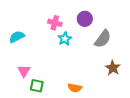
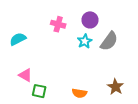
cyan star: (65, 39) -> (85, 41), moved
brown star: (113, 68) -> (115, 87), moved
pink triangle: (24, 71) -> (25, 75), turned -32

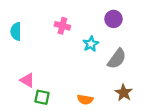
purple circle: (90, 20) -> (113, 19), moved
cyan semicircle: (18, 39) -> (16, 31), moved, turned -63
gray semicircle: (109, 41) -> (117, 59), moved

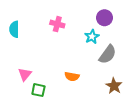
cyan star: (91, 44) -> (92, 37), moved
pink triangle: (27, 80) -> (25, 74), turned 40
orange semicircle: (85, 100) -> (72, 76), moved

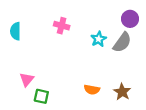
purple circle: (104, 18) -> (130, 19), moved
gray semicircle: (108, 54) -> (122, 42), moved
orange semicircle: (72, 76) -> (92, 90), moved

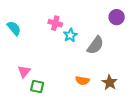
cyan semicircle: (16, 31) -> (14, 28), turned 140
cyan star: (99, 39) -> (70, 35), moved
gray semicircle: (122, 42) -> (95, 45), moved

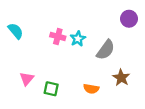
pink cross: (55, 23) -> (58, 36), moved
brown star: (110, 83) -> (121, 78), moved
green square: (37, 87) -> (51, 89), moved

